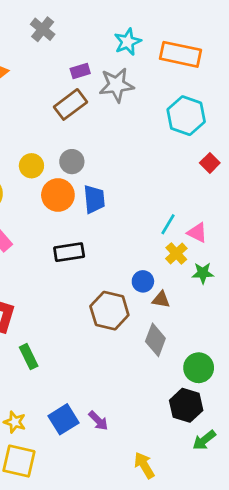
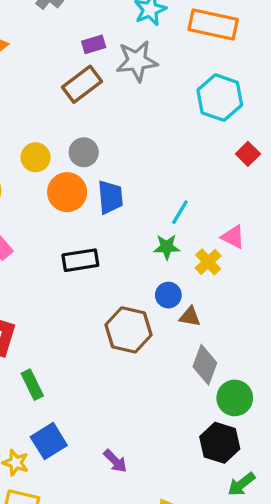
cyan line: (168, 224) -> (180, 212), moved
green star: (203, 273) -> (167, 247), moved
gray diamond: (155, 340) -> (205, 365), moved
blue square: (64, 419) -> (49, 441), moved

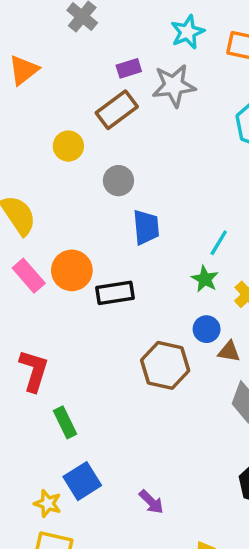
yellow circle: (36, 157) -> (68, 146), moved
orange circle: (67, 192) -> (72, 270), moved
green star: (167, 247) -> (205, 279), turned 30

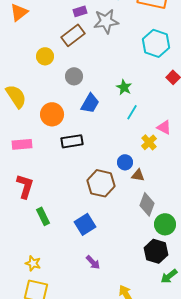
blue trapezoid: (146, 227) -> (90, 103), turned 35
orange circle: (72, 270) -> (52, 114), moved
pink rectangle: (29, 276) -> (22, 144), moved, turned -54
green star: (205, 279) -> (124, 87), moved
blue square: (82, 481) -> (85, 224), moved

